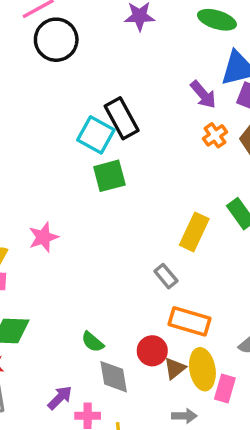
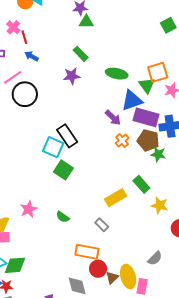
green square: (109, 176) -> (63, 170), turned -36
yellow rectangle: (194, 232) -> (116, 198), turned 40
orange rectangle: (189, 321) -> (87, 252), moved
green semicircle: (93, 342) -> (63, 217), moved

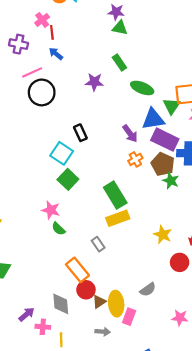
green rectangle: (81, 54) -> (119, 62), moved
black rectangle: (67, 136) -> (80, 133), moved, size x0.7
green rectangle: (141, 184) -> (115, 195), moved, size x1.4
pink star: (29, 209) -> (51, 210), moved, turned 30
orange rectangle: (87, 252) -> (77, 270), turned 30

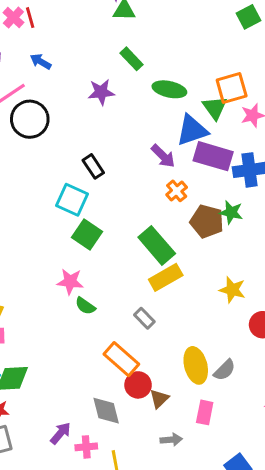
red line: (52, 32) -> (30, 18), moved
brown pentagon: (163, 164) -> (207, 221), moved
yellow ellipse: (116, 304) -> (196, 365), moved

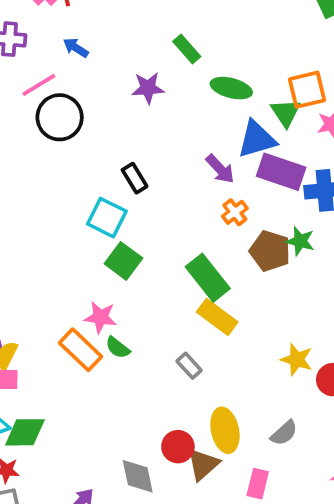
yellow rectangle: (166, 277) -> (217, 317), turned 64
yellow star: (232, 290) -> (297, 359), moved
orange rectangle: (121, 359) -> (81, 350), moved
yellow ellipse: (196, 365) -> (225, 430), moved
brown triangle: (159, 399) -> (203, 464), size x1.4

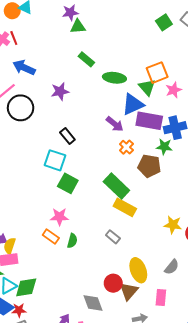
blue arrow: (76, 48) -> (24, 68), size x1.5
purple star: (148, 88) -> (60, 91), moved
green star: (300, 241) -> (164, 147), moved
green semicircle: (118, 348) -> (72, 241), moved, turned -104
orange rectangle: (81, 350) -> (51, 237), size x0.7

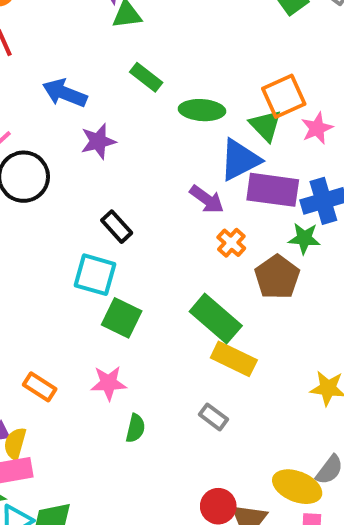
blue arrow: (24, 68) -> (65, 93), moved
brown pentagon: (149, 166) -> (277, 277), turned 30
orange rectangle: (51, 237) -> (40, 387), moved
yellow ellipse: (138, 270) -> (297, 487), moved, turned -45

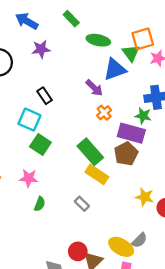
purple rectangle: (273, 190) -> (131, 133), moved
brown pentagon: (277, 277) -> (126, 154), moved

